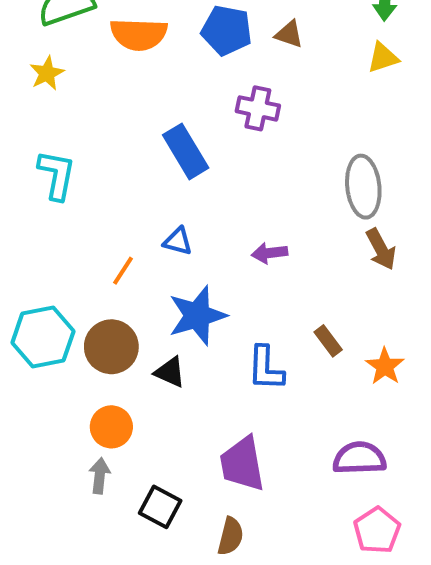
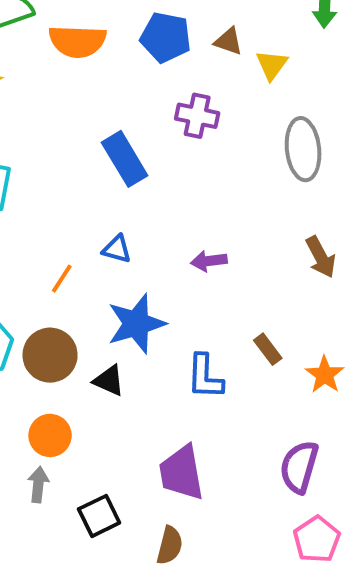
yellow triangle: (383, 58) -> (272, 65), moved, turned -36
gray ellipse: (363, 187) -> (303, 149), moved
purple semicircle: (359, 458) -> (299, 467), turned -72
black square: (160, 507) -> (99, 516), turned 36

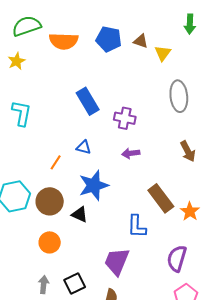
purple cross: (197, 116) -> (125, 118), moved
brown rectangle: (268, 349) -> (161, 198), size x1.8
blue L-shape: (205, 377) -> (137, 226), moved
purple trapezoid: (181, 473) -> (117, 262), turned 32
gray arrow: (38, 485) -> (44, 285), moved

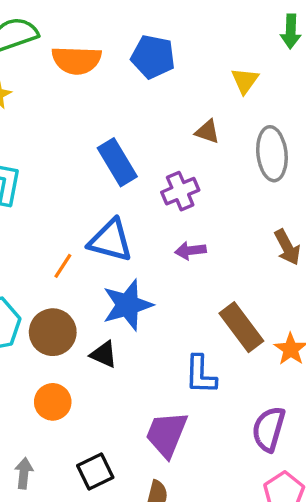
brown triangle: (141, 41) -> (207, 132), moved
purple cross: (125, 118) -> (180, 191), turned -35
blue triangle: (84, 147) -> (111, 240), size x1.8
gray arrow: (44, 285) -> (24, 473), moved

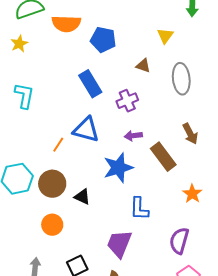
blue pentagon: (153, 57) -> (103, 40), moved
blue star: (128, 305) -> (118, 168), moved
brown rectangle: (241, 327) -> (163, 157), moved

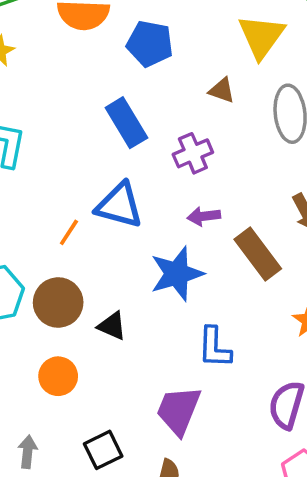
yellow triangle: (165, 36) -> (261, 36), size x1.6

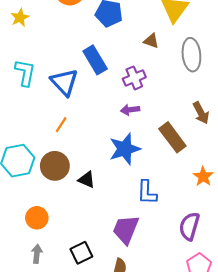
blue triangle: (119, 205) -> (64, 82), moved, turned 32
purple arrow: (204, 216) -> (130, 110), moved
orange circle: (58, 376) -> (37, 218), moved

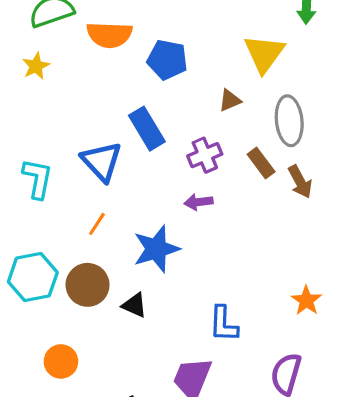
brown triangle: (151, 41) -> (230, 100), turned -42
cyan L-shape: (25, 73) -> (38, 179), moved
brown arrow: (201, 113) -> (300, 182), moved
brown rectangle: (172, 137) -> (261, 163), moved, size x0.7
blue star: (125, 149) -> (156, 249), moved

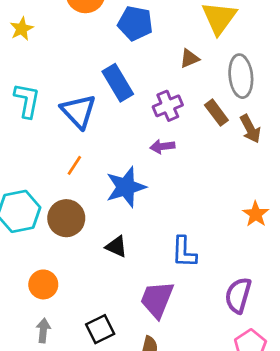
cyan L-shape: (38, 179) -> (27, 100), moved
orange star: (306, 300) -> (256, 214), moved
black triangle: (134, 305) -> (116, 247), moved

